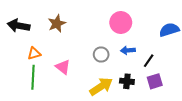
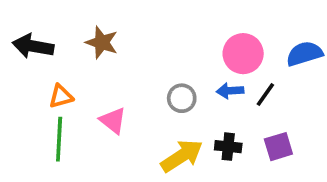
pink circle: (121, 23) -> (243, 54), moved
brown star: (57, 24) -> (102, 42), turned -30
black line: (149, 61) -> (265, 95), moved

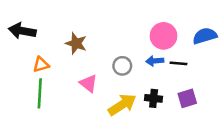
brown star: (102, 42) -> (76, 43), moved
black line: (265, 95) -> (179, 63), turned 60
pink triangle: (113, 121) -> (89, 83), moved

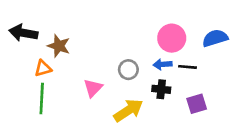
brown star: (76, 43) -> (59, 46), moved
pink triangle: (89, 83) -> (93, 88), turned 36
black cross: (154, 98) -> (161, 89), moved

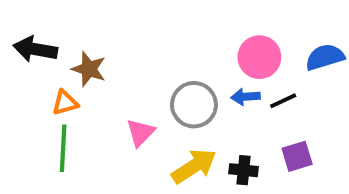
black line: (187, 67) -> (283, 101), turned -30
gray circle: (128, 70) -> (194, 105), size x1.5
black cross: (161, 89) -> (244, 170), moved

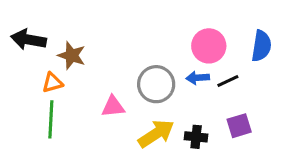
blue semicircle: (325, 57) -> (261, 46), turned 116
pink triangle: (140, 132) -> (113, 107), turned 40

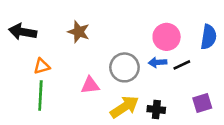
brown star: (72, 55) -> (79, 32), moved
purple square: (239, 126) -> (202, 103), moved

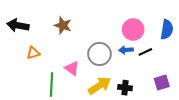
pink triangle: (90, 85) -> (72, 68), turned 42
green line: (40, 95) -> (52, 85), moved

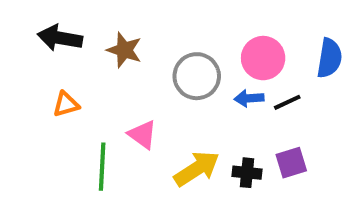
black arrow: (18, 25) -> (60, 38), moved
gray circle: (100, 54) -> (197, 76), moved
purple square: (162, 83) -> (291, 163), moved

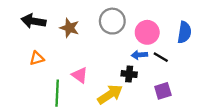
gray circle: (197, 76) -> (112, 21), moved
black line: (287, 102) -> (161, 57), turned 56
black cross: (247, 173) -> (129, 74), moved

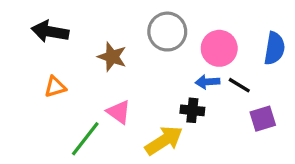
brown star: (70, 28) -> (112, 57), moved
purple square: (163, 91) -> (263, 119), moved
green line: (57, 93) -> (85, 139), turned 35

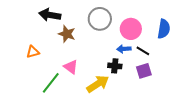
black arrow: (50, 32) -> (50, 15), moved
purple square: (263, 119) -> (144, 71), moved

